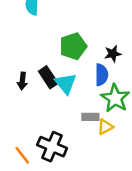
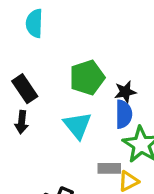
black star: (113, 54) -> (125, 92), moved
black rectangle: (48, 77) -> (25, 89), moved

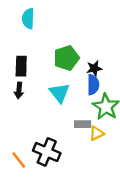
black rectangle: (25, 89) -> (21, 66), turned 36

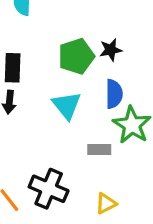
black star: (94, 68) -> (111, 50), moved
yellow triangle: (97, 133) -> (106, 203), moved

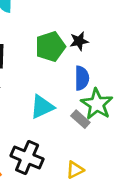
cyan triangle: (67, 105) -> (42, 107), moved, turned 44
gray rectangle: (99, 149) -> (80, 119), moved, turned 42

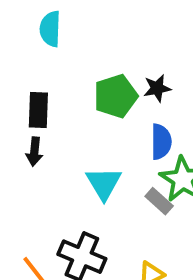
cyan triangle: (42, 107) -> (104, 183), turned -36

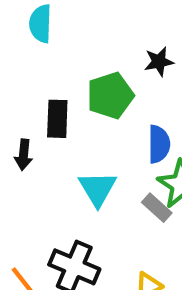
black star: (157, 88) -> (159, 62), moved
black rectangle: (38, 110) -> (57, 119), moved

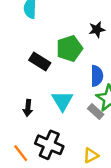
black rectangle: (57, 119) -> (40, 62), turned -60
black arrow: (24, 155) -> (28, 108), moved

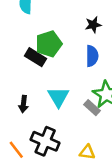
green pentagon: (69, 48) -> (49, 44), moved
blue semicircle: (97, 76) -> (92, 56), moved
yellow triangle: (91, 156) -> (87, 152), turned 35

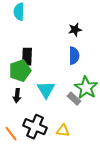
green pentagon: (49, 44) -> (20, 71), moved
black rectangle: (35, 57) -> (27, 57), turned 60
yellow triangle: (87, 152) -> (63, 131), moved

